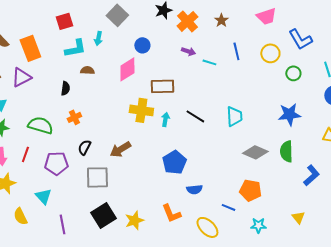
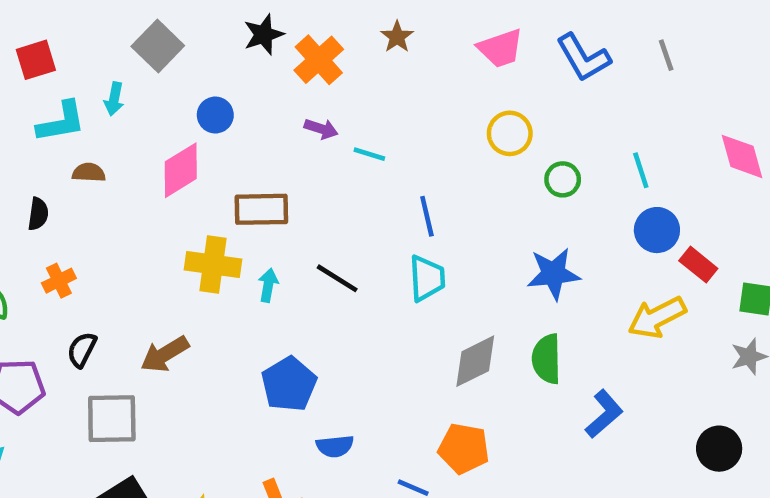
brown star: (221, 20) -> (397, 37), moved
blue L-shape: (300, 39) -> (583, 58), moved
blue line: (236, 51) -> (427, 216), moved
gray diamond: (255, 152) -> (475, 361), turned -50

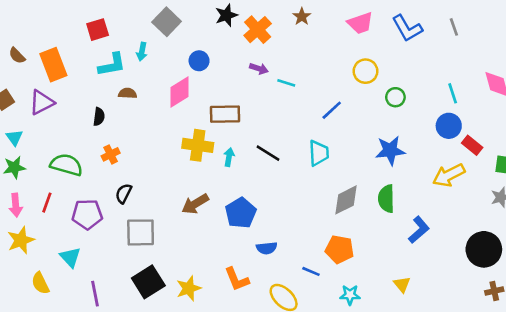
cyan line: (641, 170) -> (453, 93), moved
blue line: (427, 216) -> (332, 110), moved, turned 60
brown arrow: (165, 354) -> (195, 204), moved
black circle: (719, 449) -> (484, 249), size x1.4

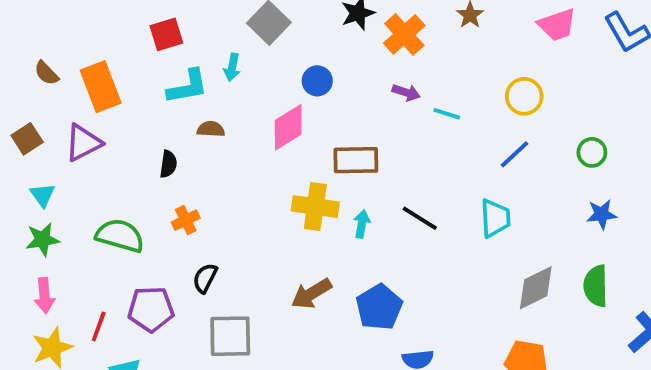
yellow circle: (366, 71) -> (524, 96), moved
green circle: (395, 97) -> (592, 152), moved
blue star: (390, 151) -> (602, 214), size x0.7
red line: (47, 203) -> (99, 326), moved

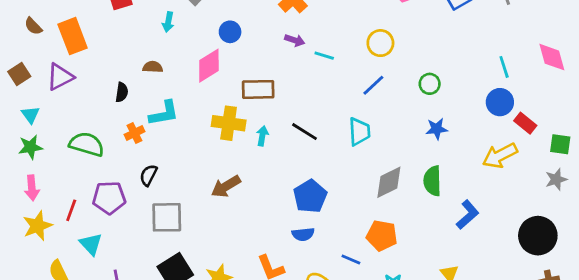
cyan L-shape: (188, 87) -> (164, 113), moved
blue pentagon: (379, 307) -> (310, 196), moved

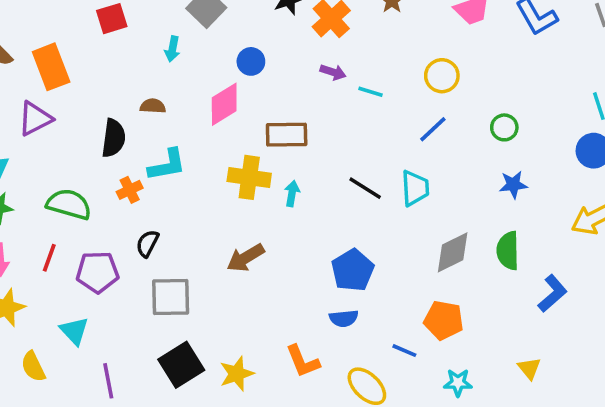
black semicircle: (122, 92) -> (114, 138), size x1.5
black line: (305, 132) -> (365, 188), moved
red line: (71, 210) -> (49, 258), moved

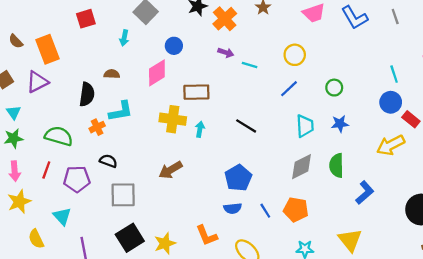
cyan trapezoid: (415, 188) -> (305, 126), moved
black semicircle: (147, 243) -> (108, 161), turned 84
blue line: (404, 351) -> (265, 211), moved, turned 35
yellow triangle: (529, 368) -> (350, 240), size x1.6

